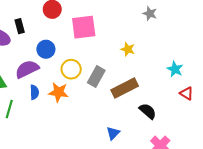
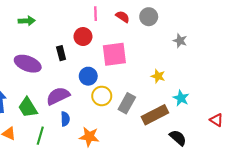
black rectangle: (20, 26) -> (61, 53), moved
blue circle: (46, 49) -> (88, 76), moved
cyan star: (175, 69) -> (181, 98), moved
orange star: (59, 92) -> (89, 137), moved

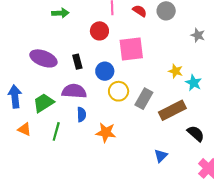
green arrow: (27, 21) -> (60, 13), moved
black rectangle: (61, 53) -> (77, 62), moved
purple semicircle: (58, 96) -> (74, 91), turned 30
cyan star: (181, 98) -> (194, 83), moved
green trapezoid: (28, 107) -> (43, 103), turned 90

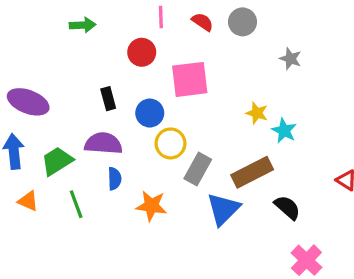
purple ellipse: (43, 58) -> (28, 102), moved
gray rectangle: (144, 99) -> (198, 169), moved
green line: (56, 131) -> (76, 204), turned -36
blue triangle: (161, 156) -> (223, 209), moved, size x1.6

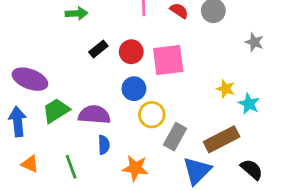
red circle: (142, 52) -> (131, 52), moved
black rectangle: (108, 99) -> (98, 49), moved, turned 66
green trapezoid: (57, 161) -> (56, 111), moved

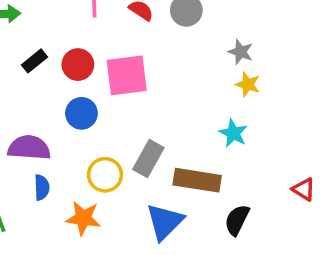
yellow star: (226, 89) -> (248, 84), moved
yellow circle: (152, 115) -> (105, 175), moved
gray rectangle: (175, 137) -> (148, 159), moved
brown rectangle: (222, 139) -> (197, 180), turned 36
black semicircle: (252, 169) -> (237, 220), turned -105

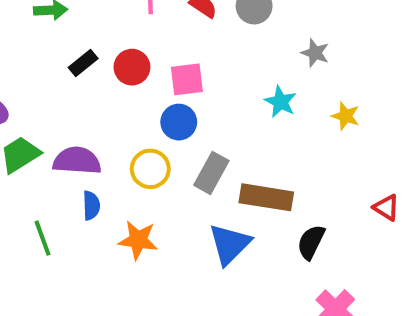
pink square: (127, 75) -> (187, 79), size x0.7
yellow star: (248, 84) -> (346, 116), moved
blue circle: (81, 113) -> (179, 122), moved
cyan star: (233, 133) -> (280, 102), moved
yellow circle: (105, 175) -> (150, 169), moved

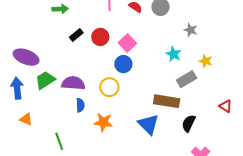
pink square: (187, 79) -> (127, 43), turned -36
gray rectangle: (211, 173) -> (187, 79), moved, turned 30
green line: (42, 238) -> (59, 141), moved
blue triangle: (230, 244) -> (148, 124), turned -30

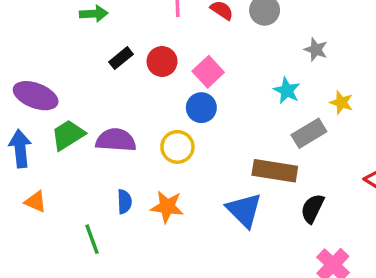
blue semicircle: (80, 105) -> (124, 202), moved

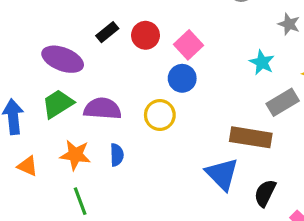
purple ellipse: (36, 96) -> (63, 59), moved
blue semicircle: (124, 202) -> (117, 155), moved
orange star: (167, 207) -> (75, 155), moved
black semicircle: (312, 208) -> (265, 193), moved

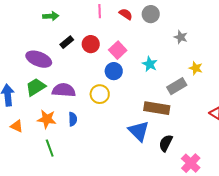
cyan star: (262, 62) -> (150, 64), moved

